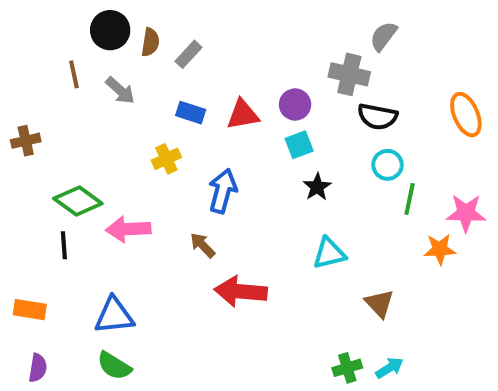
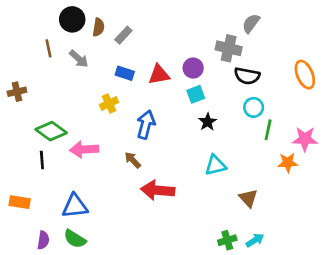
purple semicircle: (38, 368) -> (43, 240), moved

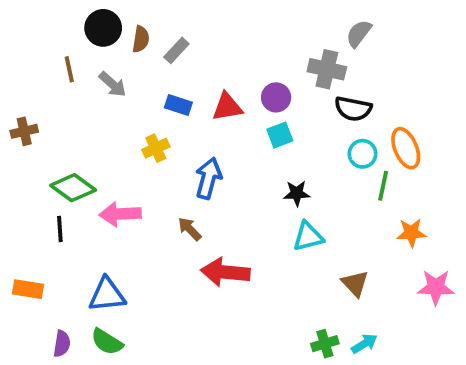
orange ellipse: (305, 75) -> (406, 148), moved
black star: (208, 122) -> (297, 193), moved, turned 30
pink star: (305, 139) -> (436, 287), moved

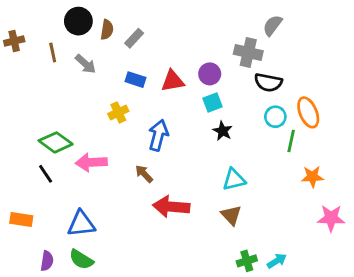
brown cross: (24, 131) -> (14, 41), moved
black star: (297, 193) -> (223, 131), moved, turned 30
black line: (60, 229) -> (46, 174), turned -30
brown triangle: (355, 283) -> (231, 215), moved

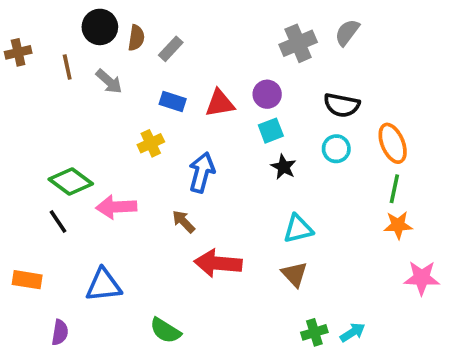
gray cross: (248, 52) -> (298, 43), moved, turned -36
cyan circle: (275, 117) -> (336, 149), moved
green line: (291, 141) -> (394, 189), moved
green semicircle: (81, 259) -> (165, 331), moved

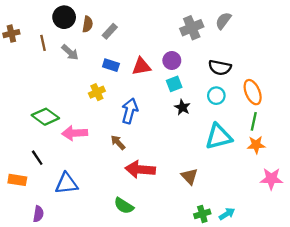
black line: (58, 221) -> (37, 158), moved
cyan triangle: (298, 229) -> (219, 137), moved, size x1.4
green semicircle: (165, 331) -> (124, 206), moved

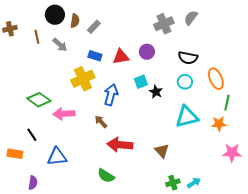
cyan square: (174, 84) -> (141, 82), moved
yellow cross: (97, 92) -> (83, 79), size x1.6
green line: (254, 121) -> (227, 103), moved

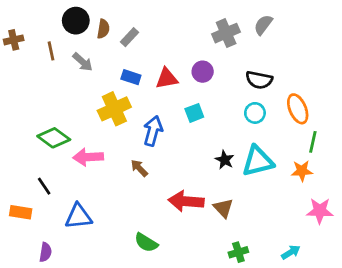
black star: (156, 92) -> (225, 160), moved
red arrow: (120, 145) -> (186, 201), moved
cyan arrow: (194, 183) -> (291, 252), moved

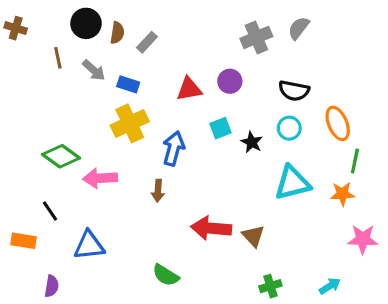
brown cross: (14, 40) -> (16, 28), moved, turned 30
blue rectangle: (131, 77) -> (128, 84), moved
black star: (225, 160) -> (252, 142), moved
brown arrow: (139, 168) -> (158, 191), turned -132

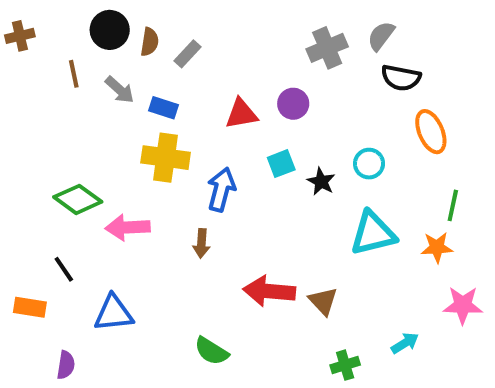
brown cross: (16, 28) -> (20, 36), turned -30
black semicircle: (294, 91) -> (401, 78), moved
yellow cross: (130, 123) -> (166, 158), turned 33
orange ellipse: (338, 123) -> (431, 132), moved
cyan arrow: (330, 286) -> (405, 343), moved

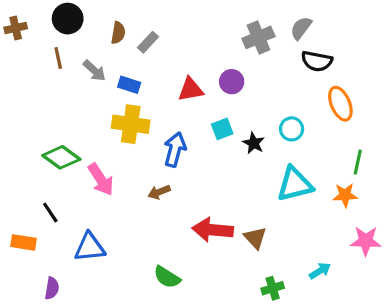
black circle: (110, 30) -> (68, 19), moved
pink arrow: (128, 227) -> (101, 179), turned -120
brown arrow: (201, 243) -> (159, 192), turned 65

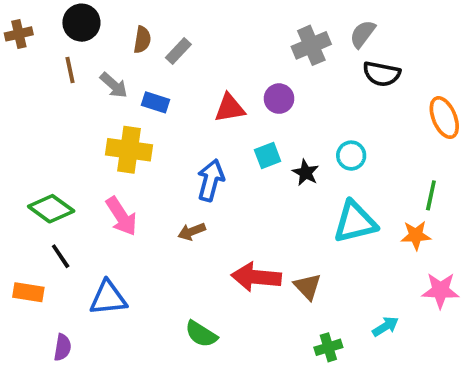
orange ellipse: (340, 104) -> (444, 118), moved
yellow cross: (131, 124) -> (129, 150), moved
green diamond: (61, 157) -> (51, 209), moved

